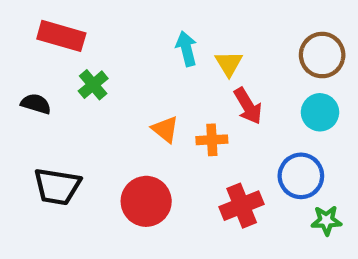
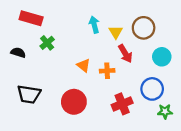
brown circle: (322, 55) -> (144, 28), moved

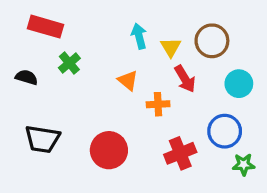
orange triangle: (84, 65) -> (128, 80), moved

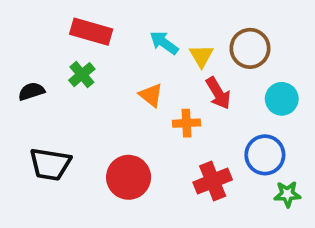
red rectangle: (46, 27) -> (91, 32), moved
cyan arrow: (139, 36) -> (164, 43), turned -40
black semicircle: (27, 77) -> (31, 91), turned -35

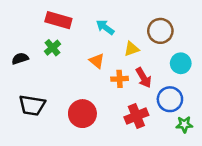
yellow triangle: (201, 56) -> (132, 49), moved, turned 42
red arrow: (218, 93) -> (144, 78), moved

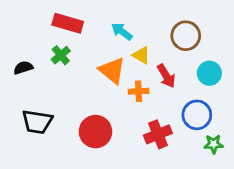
yellow triangle: (132, 49) -> (141, 55), moved, turned 49
orange triangle: (97, 61) -> (112, 70), size x1.5
red arrow: (144, 78) -> (166, 76), moved

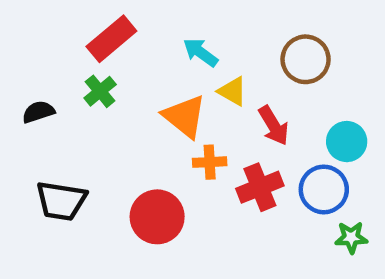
red rectangle: (68, 23) -> (111, 39), turned -56
cyan circle: (209, 73) -> (347, 142), moved
orange cross: (139, 91) -> (210, 162), moved
red cross: (158, 134) -> (260, 187), moved

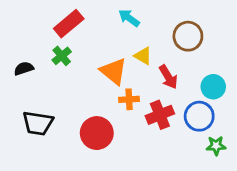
cyan arrow: (200, 52) -> (129, 18), moved

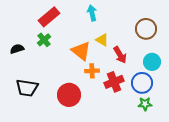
cyan arrow: (129, 18) -> (92, 13), turned 42
brown circle: (188, 36) -> (146, 29), moved
green star: (216, 146) -> (145, 104), moved

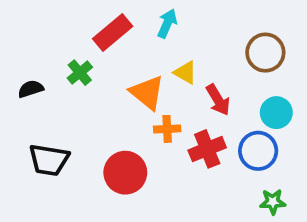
cyan arrow: (92, 13) -> (167, 23), turned 35
red rectangle: (49, 17) -> (113, 33), moved
green star: (145, 104) -> (273, 202), moved

